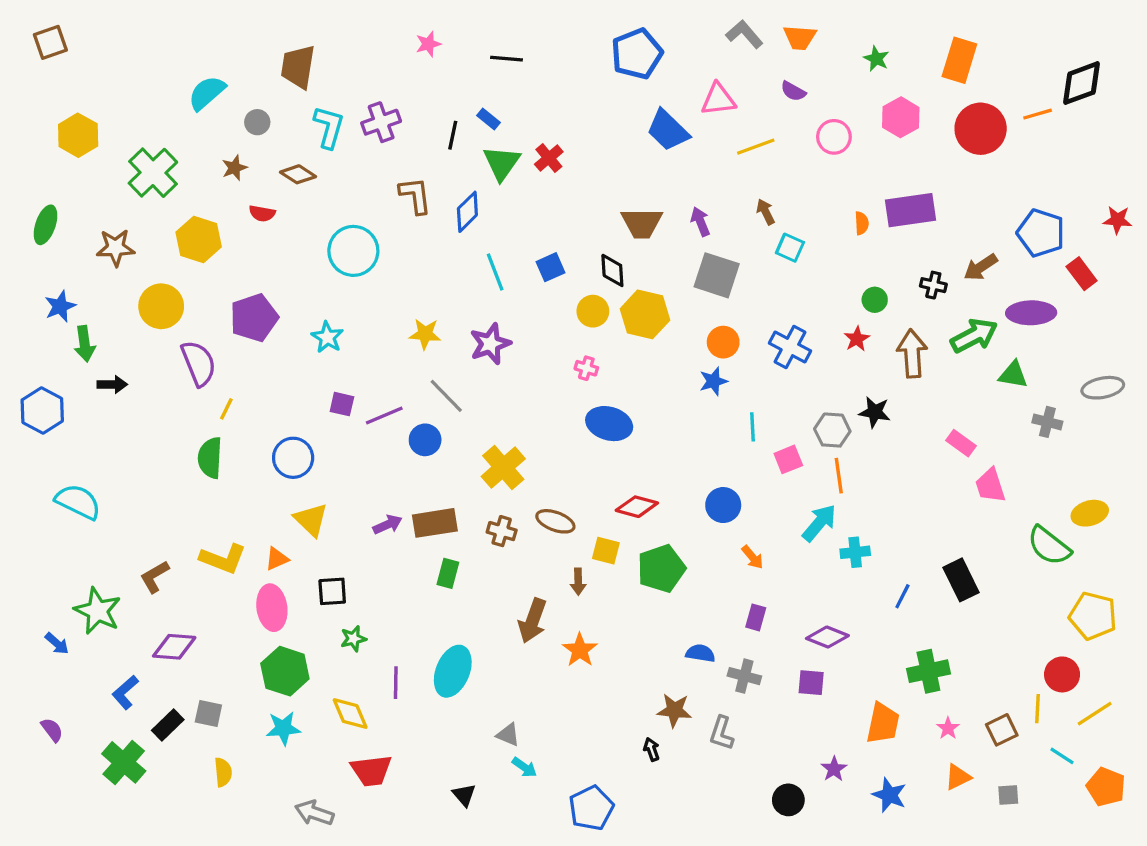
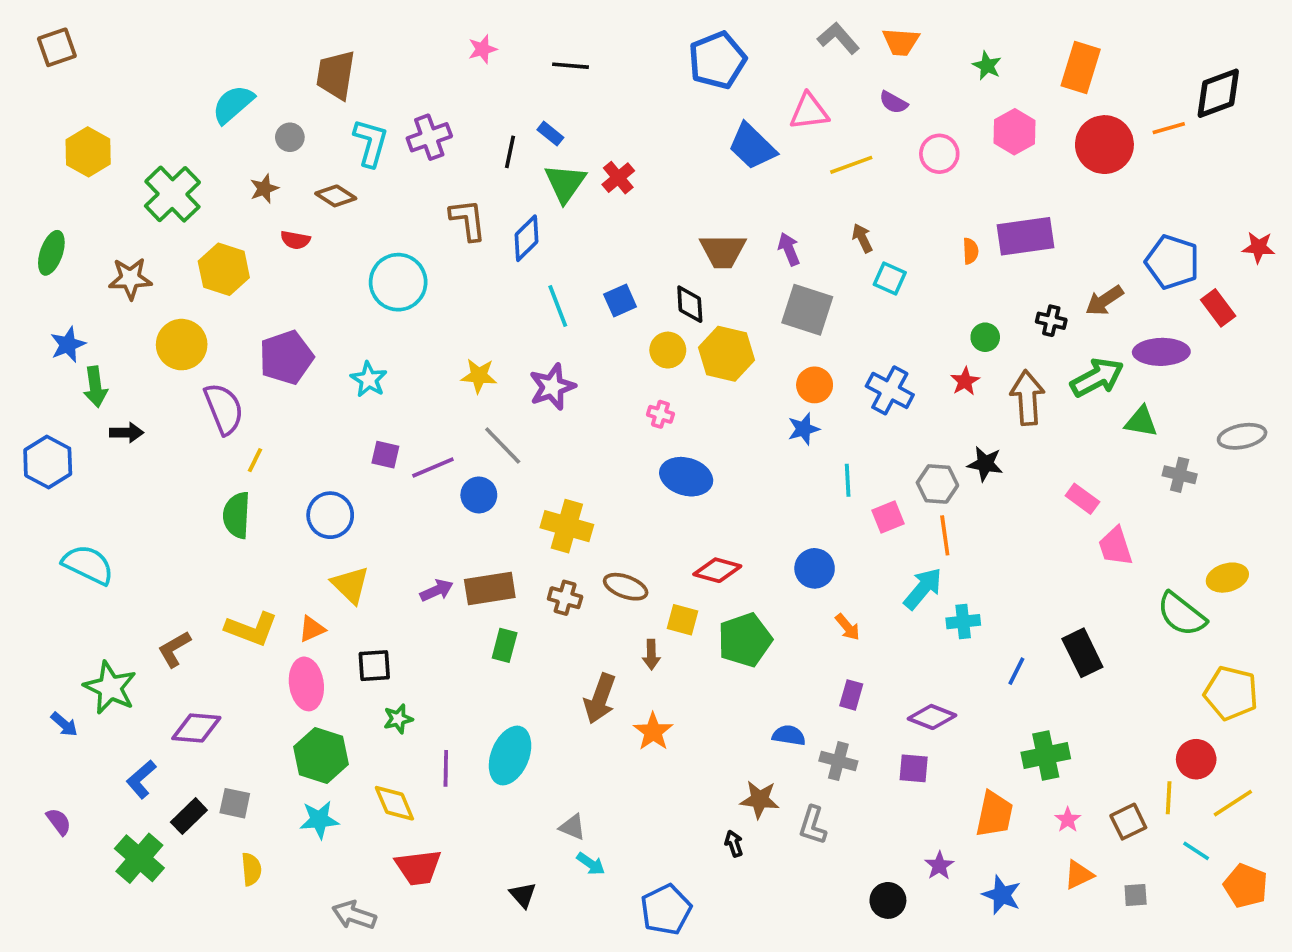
yellow cross: (503, 468) -> (567, 526), turned -33

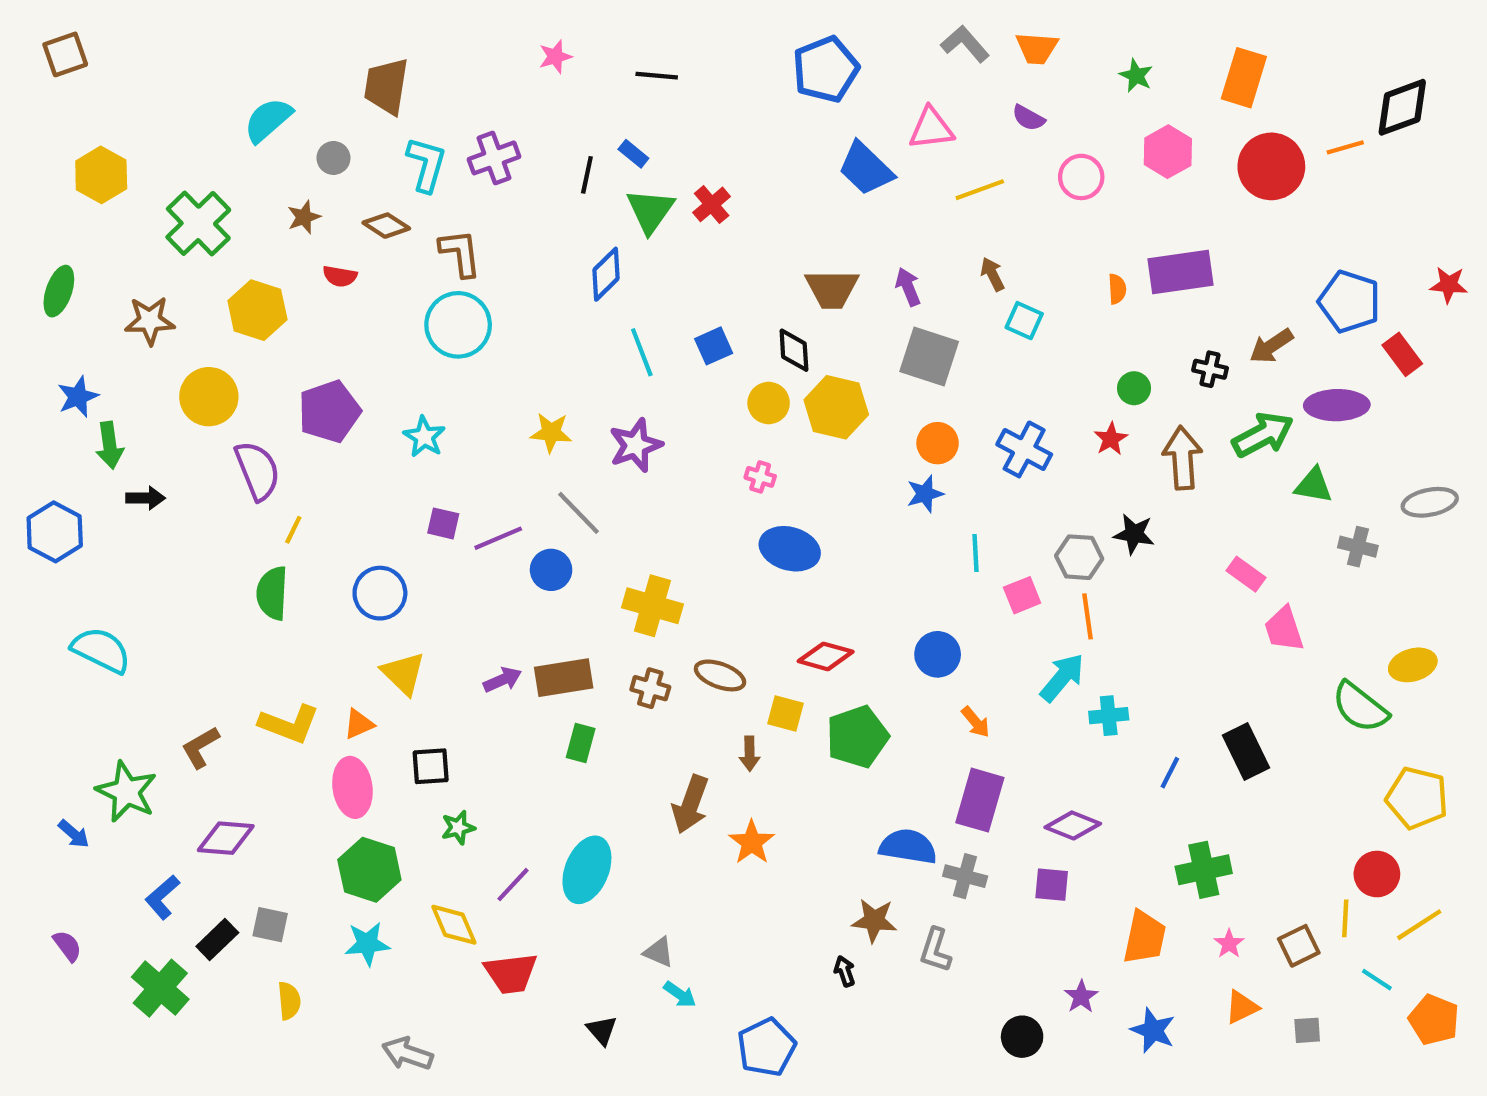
brown L-shape: (468, 220) -> (460, 253), moved
purple rectangle: (851, 695) -> (980, 800), size x1.8
blue semicircle: (789, 735) -> (908, 847), size x1.5
purple line: (446, 768) -> (513, 885), turned 42
red trapezoid: (418, 867) -> (511, 973), moved

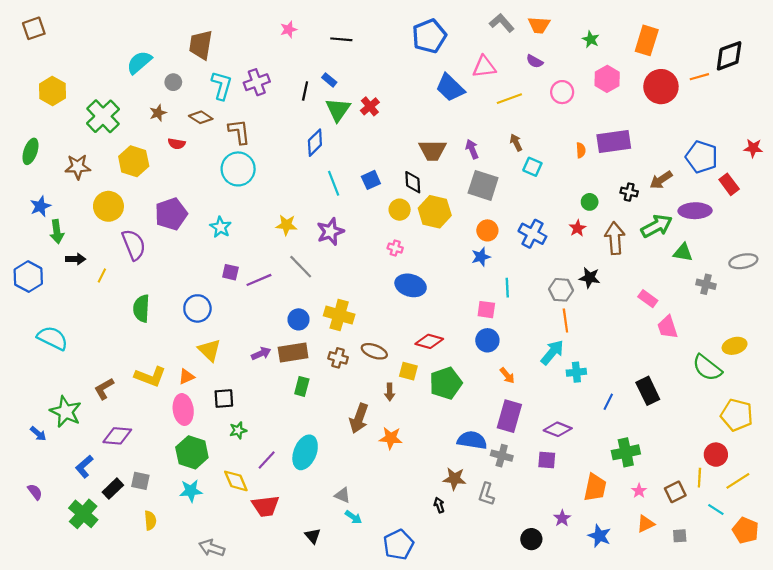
yellow line: (293, 530) -> (102, 275), moved
blue circle: (551, 570) -> (298, 319), moved
pink square: (1022, 595) -> (486, 310), moved, turned 30
orange star: (752, 842) -> (391, 438), turned -30

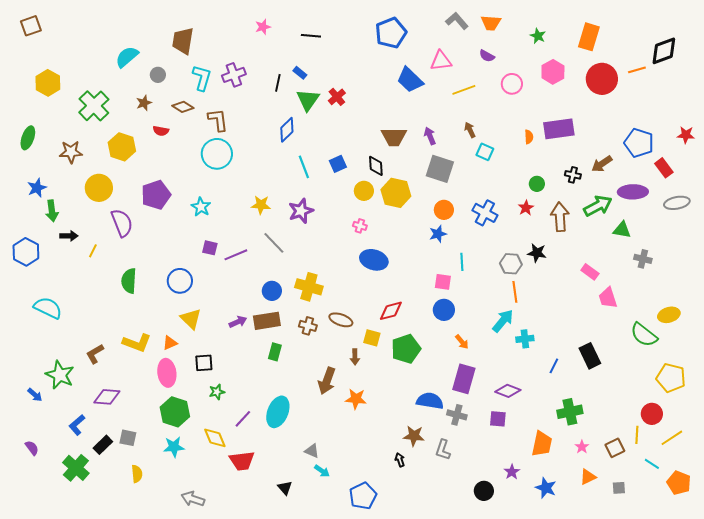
gray ellipse: (743, 261) -> (677, 203), moved
red diamond: (429, 341) -> (391, 311), turned -30

